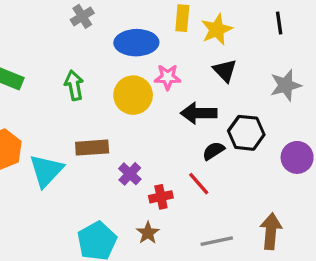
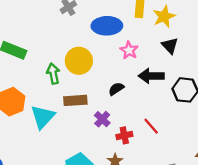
pink star: (168, 77) -> (129, 50), turned 30
green arrow: (74, 85) -> (53, 74), moved
yellow circle: (133, 95) -> (79, 61), moved
black semicircle: (213, 151) -> (116, 89), moved

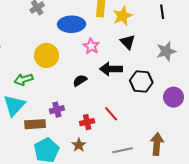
green arrow: (53, 74) -> (24, 79), moved, turned -96
brown rectangle: (75, 100) -> (35, 124), moved
purple cross: (102, 119) -> (57, 110), moved, turned 32

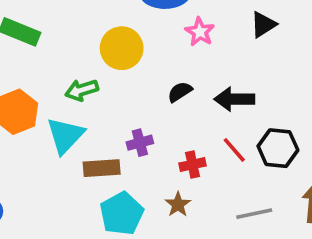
black triangle: (128, 42) -> (263, 25), turned 42
black arrow: (111, 69) -> (234, 99), moved
black hexagon: (141, 81) -> (278, 148), moved

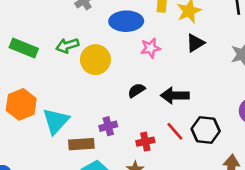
pink star: (200, 32) -> (151, 48), turned 30
green arrow: (82, 90) -> (67, 46), moved

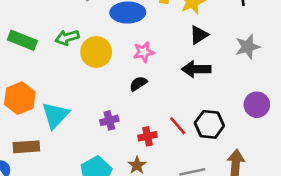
pink star: (151, 48) -> (144, 52), moved
black arrow: (175, 95) -> (196, 69), moved
brown rectangle: (81, 144) -> (26, 147), moved

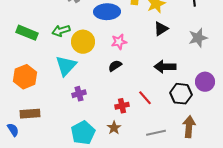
black arrow: (196, 69) -> (165, 67), moved
cyan triangle: (55, 115) -> (66, 66), moved
purple cross: (109, 120) -> (79, 94), moved
black hexagon: (209, 124) -> (181, 94), moved

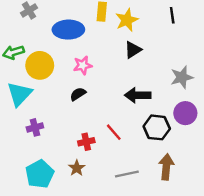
gray star: (198, 38) -> (182, 77), moved

